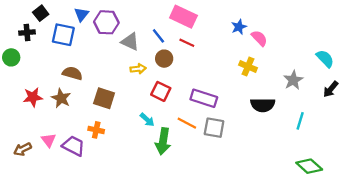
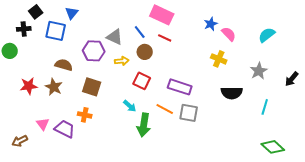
purple hexagon: (106, 22) -> (94, 51), moved
cyan semicircle: (325, 59) -> (267, 35), moved, turned -84
brown arrow: (23, 149) -> (20, 141), moved

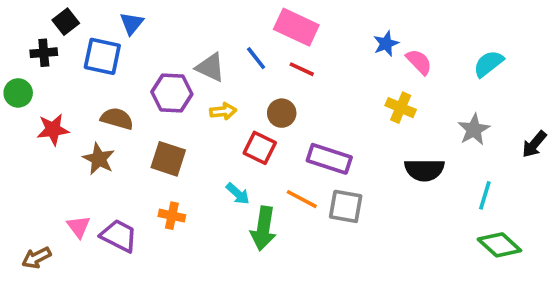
brown circle: (145, 52) -> (282, 113), moved
red star: (29, 86) -> (53, 130), moved
orange cross: (85, 115) -> (172, 216), moved
green diamond: (273, 147) -> (499, 245), moved

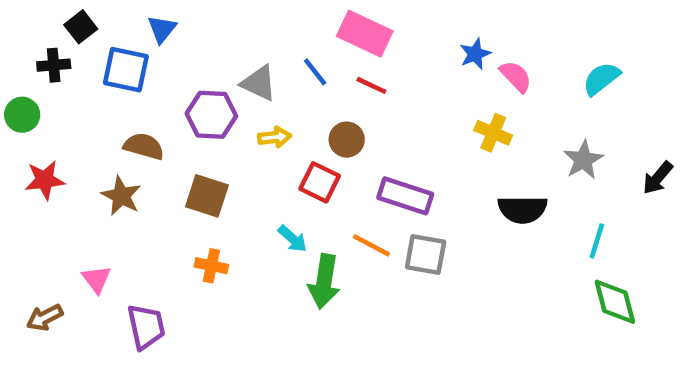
red star: (53, 130) -> (45, 180), moved
purple trapezoid: (119, 236) -> (146, 327), moved, turned 51
green diamond: (499, 245) -> (615, 302), turned 33

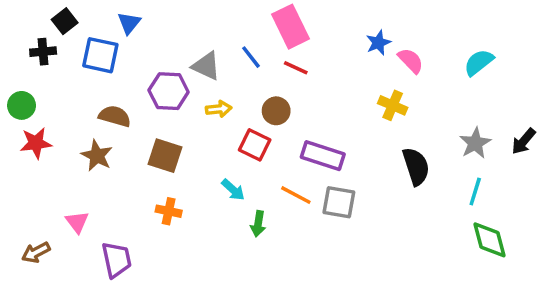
pink rectangle: (365, 34) -> (290, 27), turned 39
green circle: (22, 115) -> (22, 105), moved
gray star: (583, 160) -> (475, 143), moved
black semicircle: (522, 209) -> (416, 166), turned -108
green arrow: (324, 282) -> (258, 224), size x0.6

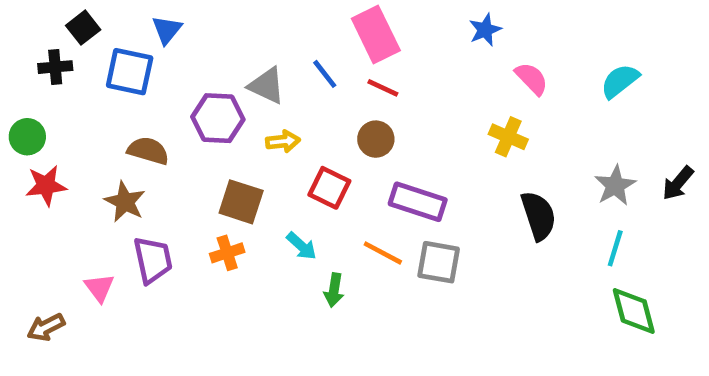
blue star: (378, 43) -> (485, 30), moved
brown circle: (276, 111) -> (376, 139), moved
brown square: (165, 156) -> (241, 202), moved
orange cross: (169, 211) -> (227, 253), moved, turned -30
purple trapezoid: (117, 260) -> (153, 260), moved

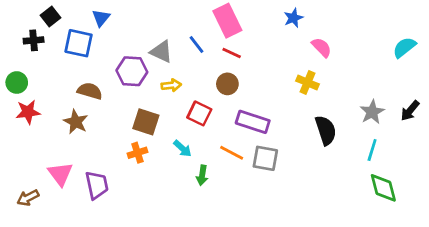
cyan semicircle: (620, 81) -> (404, 47), moved
purple trapezoid: (153, 260) -> (97, 185), moved
pink triangle: (99, 288) -> (60, 174), size x1.4

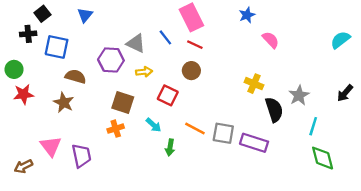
blue square: (79, 43) -> (57, 47), moved
yellow cross: (307, 82) -> (254, 84), moved
gray star: (372, 112) -> (299, 95), moved
purple rectangle: (253, 122) -> (254, 143), moved

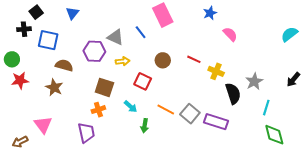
red line: (195, 45) -> (194, 59), moved
gray square: (223, 133) -> (190, 114), turned 30
purple trapezoid: (81, 156) -> (86, 133), moved

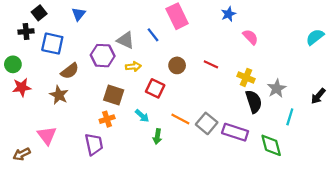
brown semicircle: (64, 65) -> (70, 71), turned 126
yellow cross: (216, 71) -> (246, 77), moved
black arrow: (293, 79) -> (318, 96), moved
green diamond: (274, 135) -> (271, 145), moved

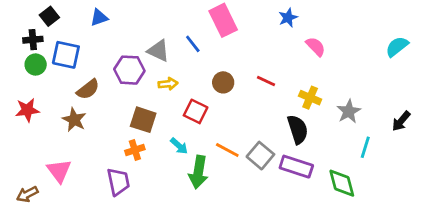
blue triangle: (79, 14) -> (99, 18), turned 32
green circle: (13, 64) -> (36, 65), moved
black semicircle: (254, 102) -> (298, 129), moved
green arrow: (157, 137) -> (198, 172), size x1.6

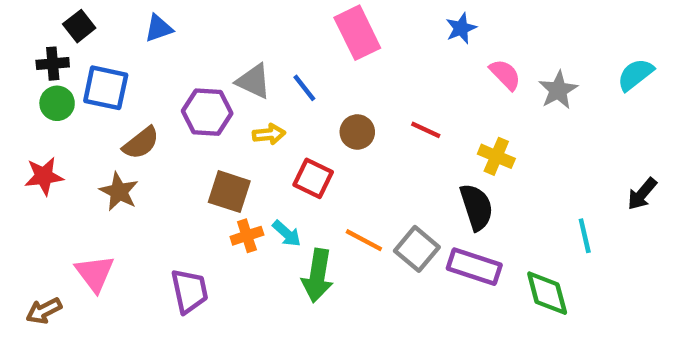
blue line: (193, 44) -> (304, 88), moved
gray star: (349, 111) -> (558, 90), moved
cyan line: (365, 147) -> (585, 236), turned -30
orange cross: (135, 150) -> (247, 236), moved

